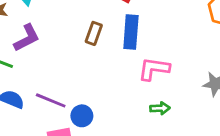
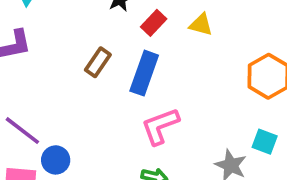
pink L-shape: (154, 69) -> (160, 126), turned -44

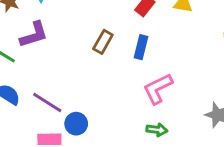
blue rectangle: (144, 73) -> (141, 47), size x0.7

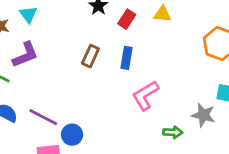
green arrow: (157, 130) -> (173, 132), moved

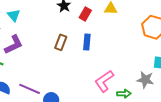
pink L-shape: (145, 95) -> (104, 81), moved

